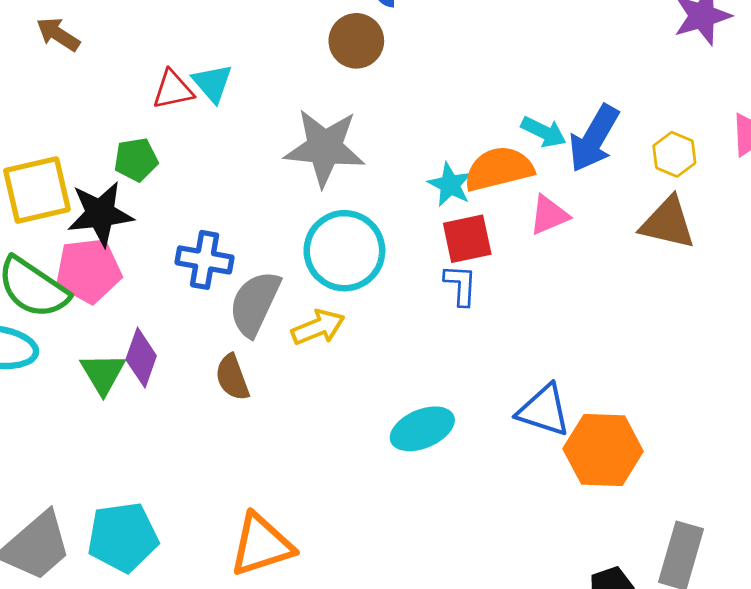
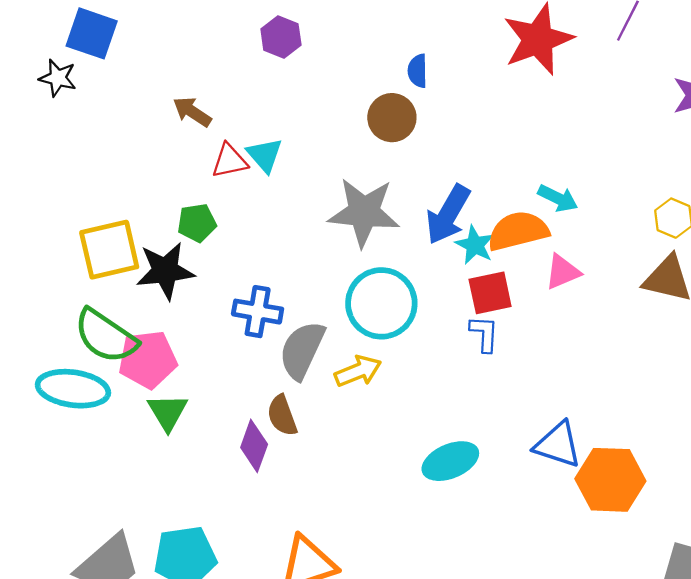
brown arrow: (58, 34) -> (192, 112), moved
blue arrow: (594, 138) -> (448, 215), moved
pink pentagon: (88, 270) -> (148, 359), moved
purple diamond: (141, 358) -> (254, 446), moved

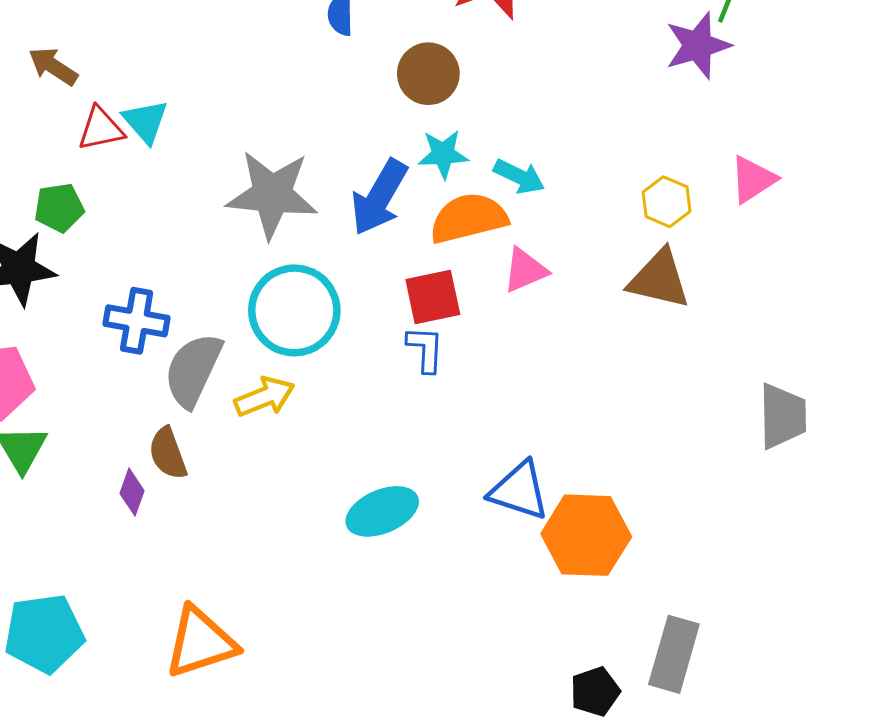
brown circle: (392, 118) -> (428, 74), moved
cyan star: (475, 245) -> (443, 154), moved, turned -30
purple diamond: (254, 446) -> (132, 492), size x0.7

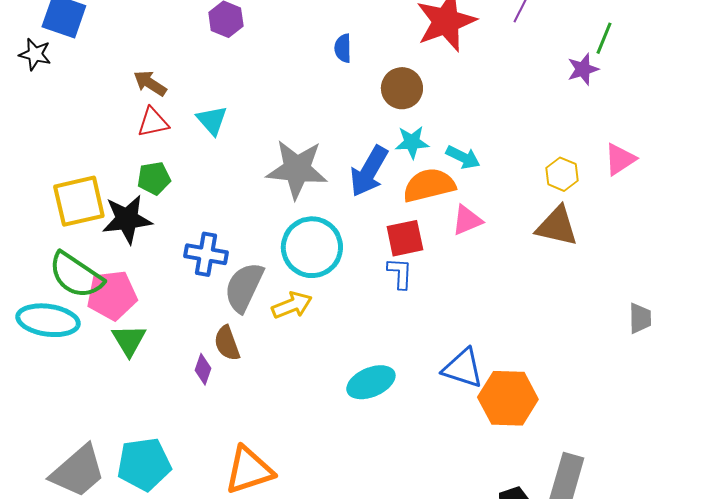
purple star: (698, 45) -> (583, 69), size x0.7
red triangle: (101, 129) -> (153, 122), moved
gray trapezoid: (783, 416) -> (640, 318), size x0.7

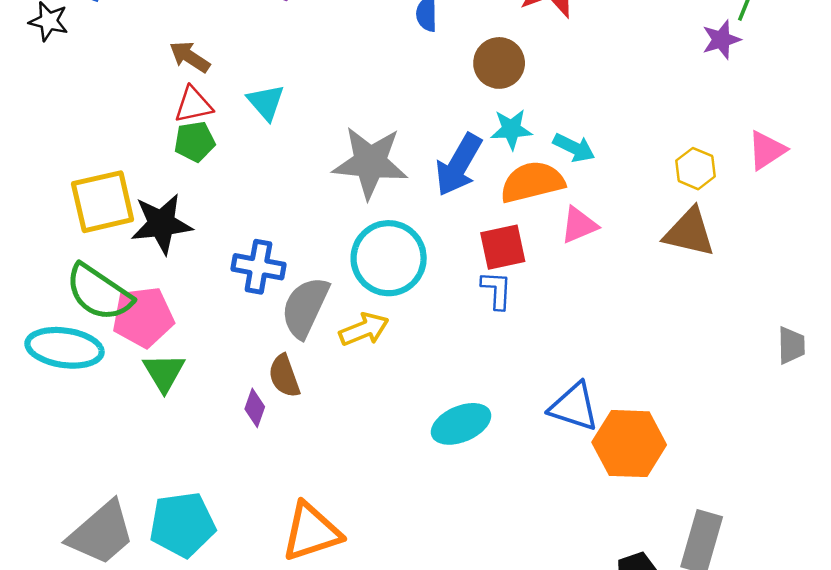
green pentagon: (154, 178) -> (195, 142), moved

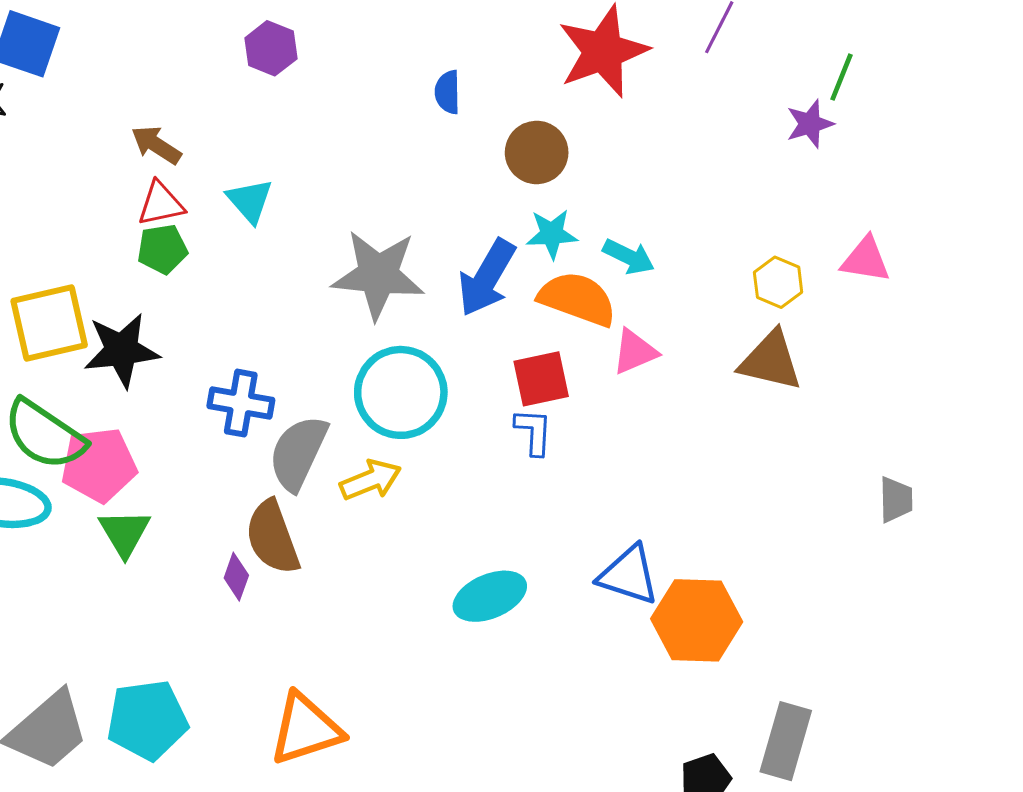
pink triangle: (767, 150) -> (866, 260), turned 42
orange semicircle: (532, 182) -> (577, 299), turned 34
brown semicircle: (284, 376) -> (272, 537), size x1.4

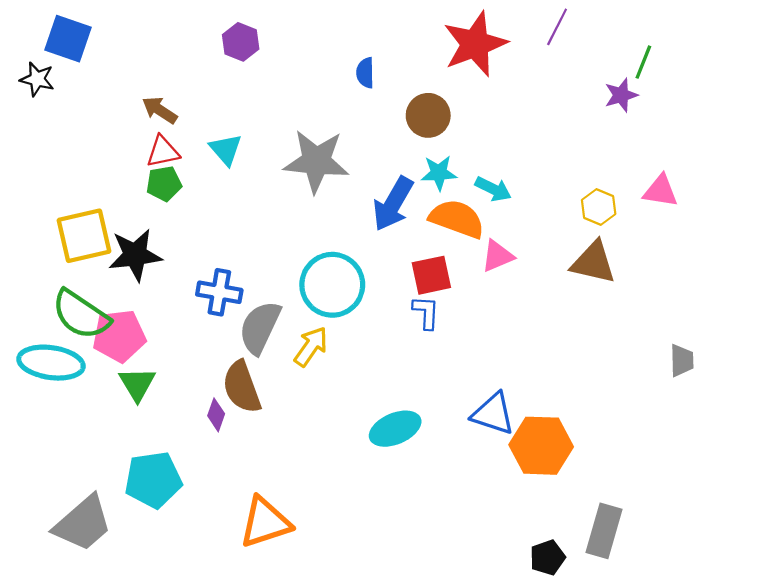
gray star: (378, 275) -> (316, 161), moved
yellow arrow: (371, 480) -> (311, 347), turned -33
cyan pentagon: (147, 720) -> (153, 480), moved

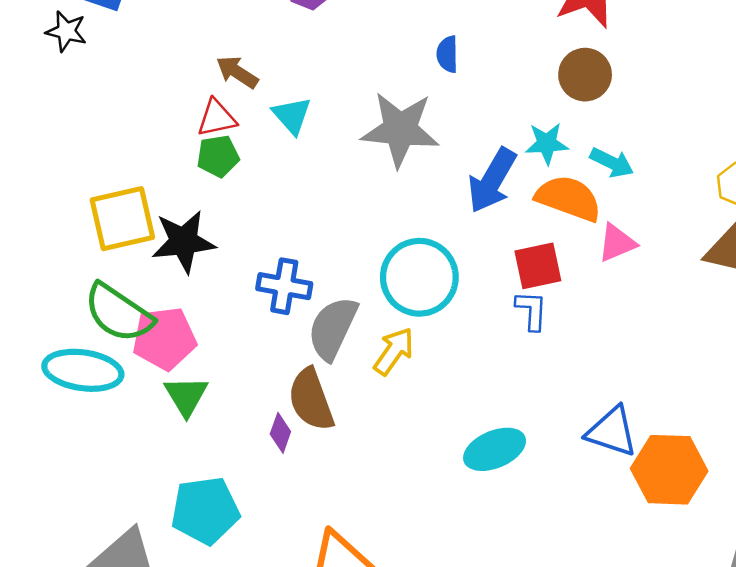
blue semicircle: (365, 73) -> (447, 54), moved
brown arrow: (160, 110) -> (237, 72), moved
brown circle: (428, 115) -> (585, 75), moved

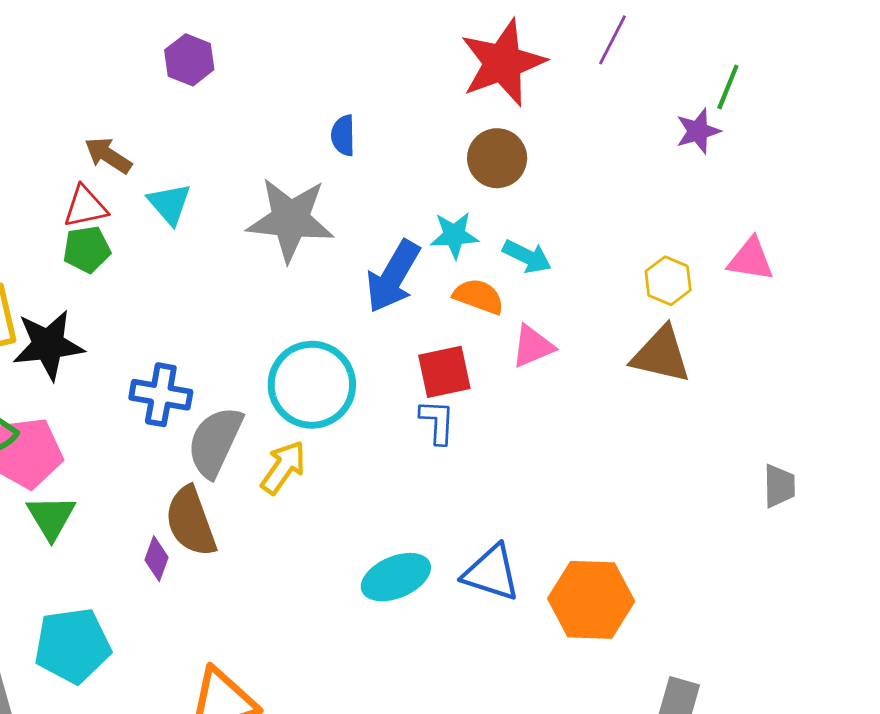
orange semicircle: (568, 198) -> (479, 296), size x0.7
blue triangle: (612, 431) -> (491, 573), moved

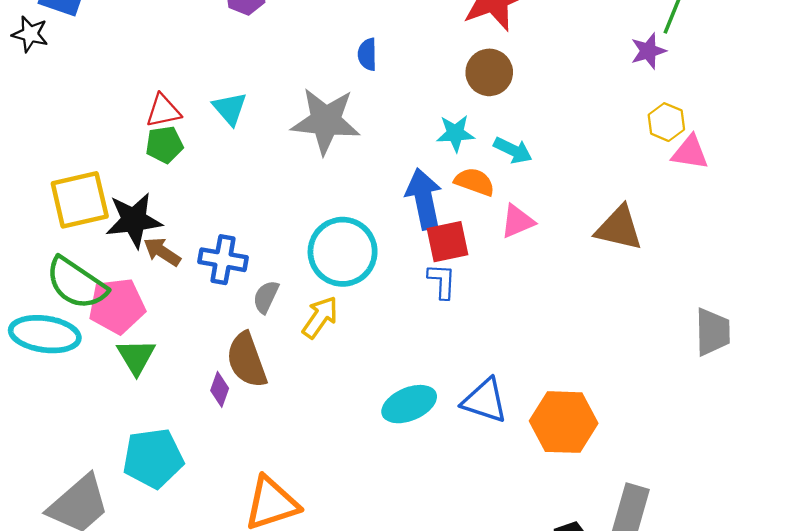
brown arrow: (108, 155) -> (162, 252), moved
blue arrow: (393, 276) -> (424, 199), moved, turned 138
yellow hexagon: (668, 281) -> (666, 122), moved
gray semicircle: (215, 442) -> (266, 297), size x0.6
gray trapezoid: (779, 486) -> (713, 332), size x1.4

